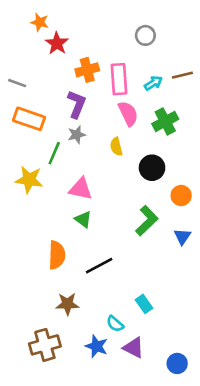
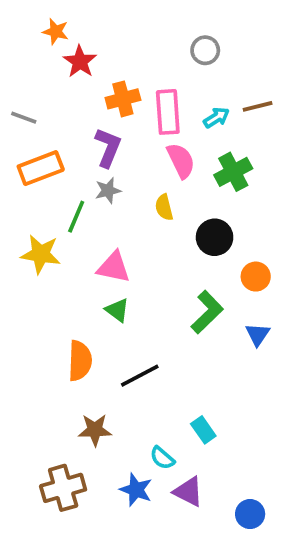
orange rectangle: (29, 119) -> (41, 168), turned -40

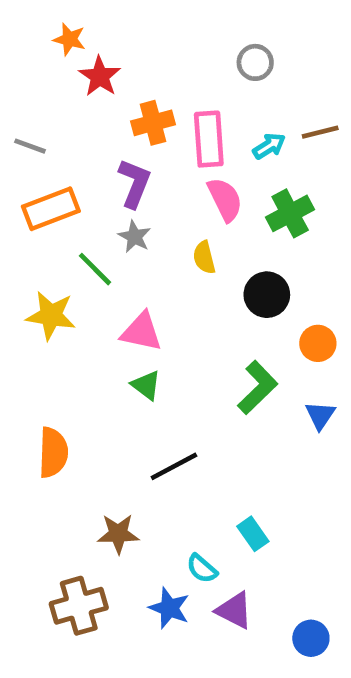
gray star: (108, 191) -> (134, 237), turned -30
green line: (76, 217) -> (95, 269), turned -68
orange semicircle: (80, 361) -> (53, 453), moved

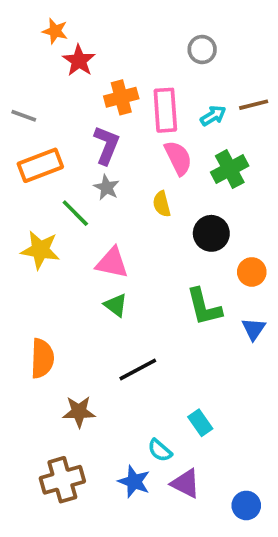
green L-shape: (258, 387) -> (204, 307), turned 120
brown star: (118, 534) -> (79, 412), moved

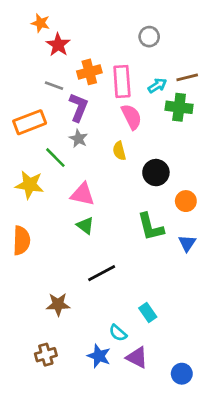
gray line: (24, 116) -> (54, 86), moved
green cross: (230, 169) -> (179, 107), moved, turned 35
orange semicircle: (42, 358) -> (21, 240), moved
brown cross: (62, 480) -> (46, 355), size x0.7

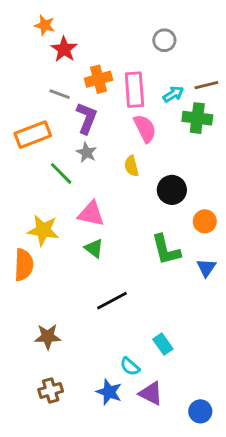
yellow star: (30, 185) -> (43, 230), moved
brown star: (58, 304) -> (48, 337), moved

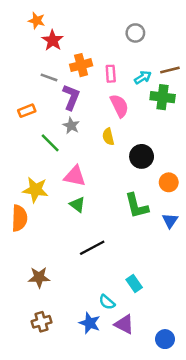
pink rectangle: (134, 90) -> (111, 74), size x0.6
orange rectangle: (33, 135) -> (27, 111), size x0.6

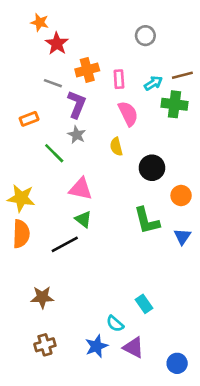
yellow star: (35, 190) -> (21, 198), moved
black line: (92, 248) -> (65, 244), moved
blue star: (90, 323) -> (96, 346), turned 30

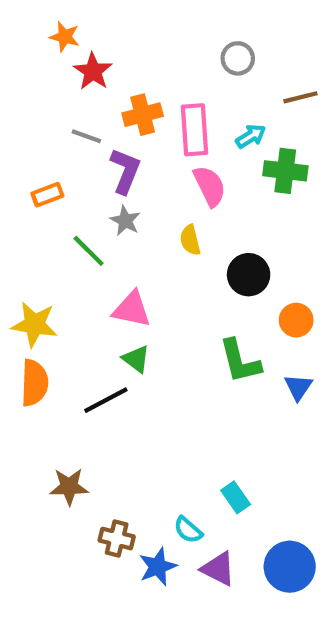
brown line: (182, 75) -> (300, 97), moved
pink rectangle: (119, 79) -> (194, 130), size x1.6
brown cross: (45, 345) -> (117, 539), moved, turned 30
blue circle: (177, 363) -> (290, 567), moved, size x1.5

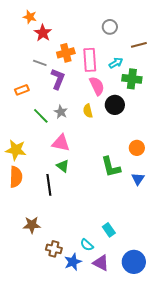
gray star: (125, 221) -> (61, 112), moved
black circle: (249, 275) -> (115, 105), moved
black line: (106, 400) -> (49, 185), turned -70

